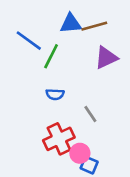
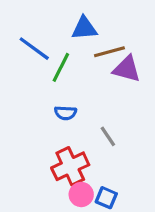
brown line: (94, 26) -> (109, 52), moved
purple triangle: (106, 58) -> (127, 69), turned 40
pink circle: (80, 153) -> (81, 195), moved

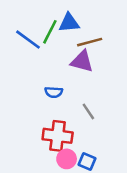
green line: (61, 67) -> (50, 32), moved
purple triangle: (127, 69) -> (82, 61), moved
red cross: (70, 166) -> (58, 136), turned 32

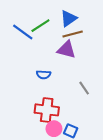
blue triangle: (69, 23) -> (69, 18), moved, turned -30
green line: (50, 32) -> (40, 26), turned 30
gray line: (88, 111) -> (84, 88), moved

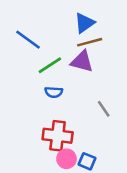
green line: (40, 26) -> (50, 65), moved

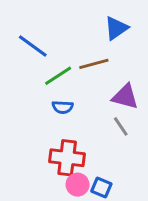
blue triangle: (84, 23) -> (116, 28), moved
brown line: (90, 42) -> (94, 64), moved
purple triangle: (82, 61) -> (125, 97), moved

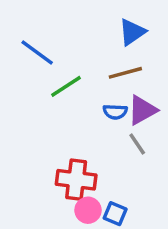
brown line: (94, 64) -> (125, 73), moved
purple triangle: (125, 97) -> (142, 110), turned -44
blue semicircle: (63, 107) -> (115, 112), moved

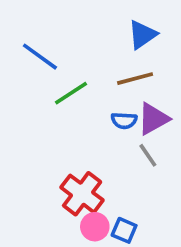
red cross: (76, 180) -> (82, 194), turned 30

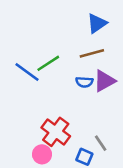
blue line: (40, 57) -> (27, 72), moved
gray line: (148, 155) -> (101, 143), moved
pink circle: (95, 227) -> (42, 154), moved

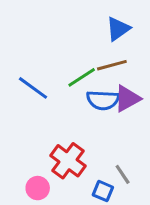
green line: (48, 63) -> (82, 77), moved
blue semicircle: (84, 82) -> (103, 100), size x1.5
pink circle: (42, 154) -> (38, 188), moved

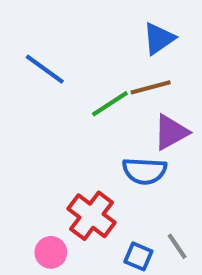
blue line: (33, 88) -> (45, 69), moved
blue semicircle: (103, 100) -> (145, 171), moved
gray line: (123, 174) -> (177, 246), moved

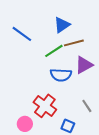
blue triangle: (159, 39) -> (62, 25), moved
blue semicircle: (145, 171) -> (61, 75), moved
gray line: (177, 246) -> (87, 106), moved

